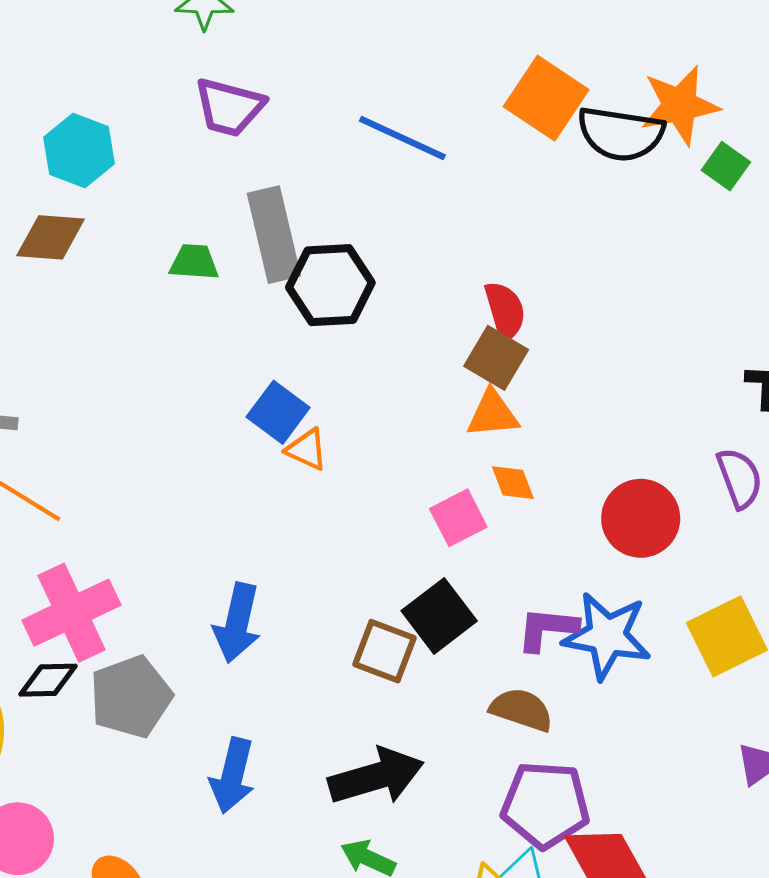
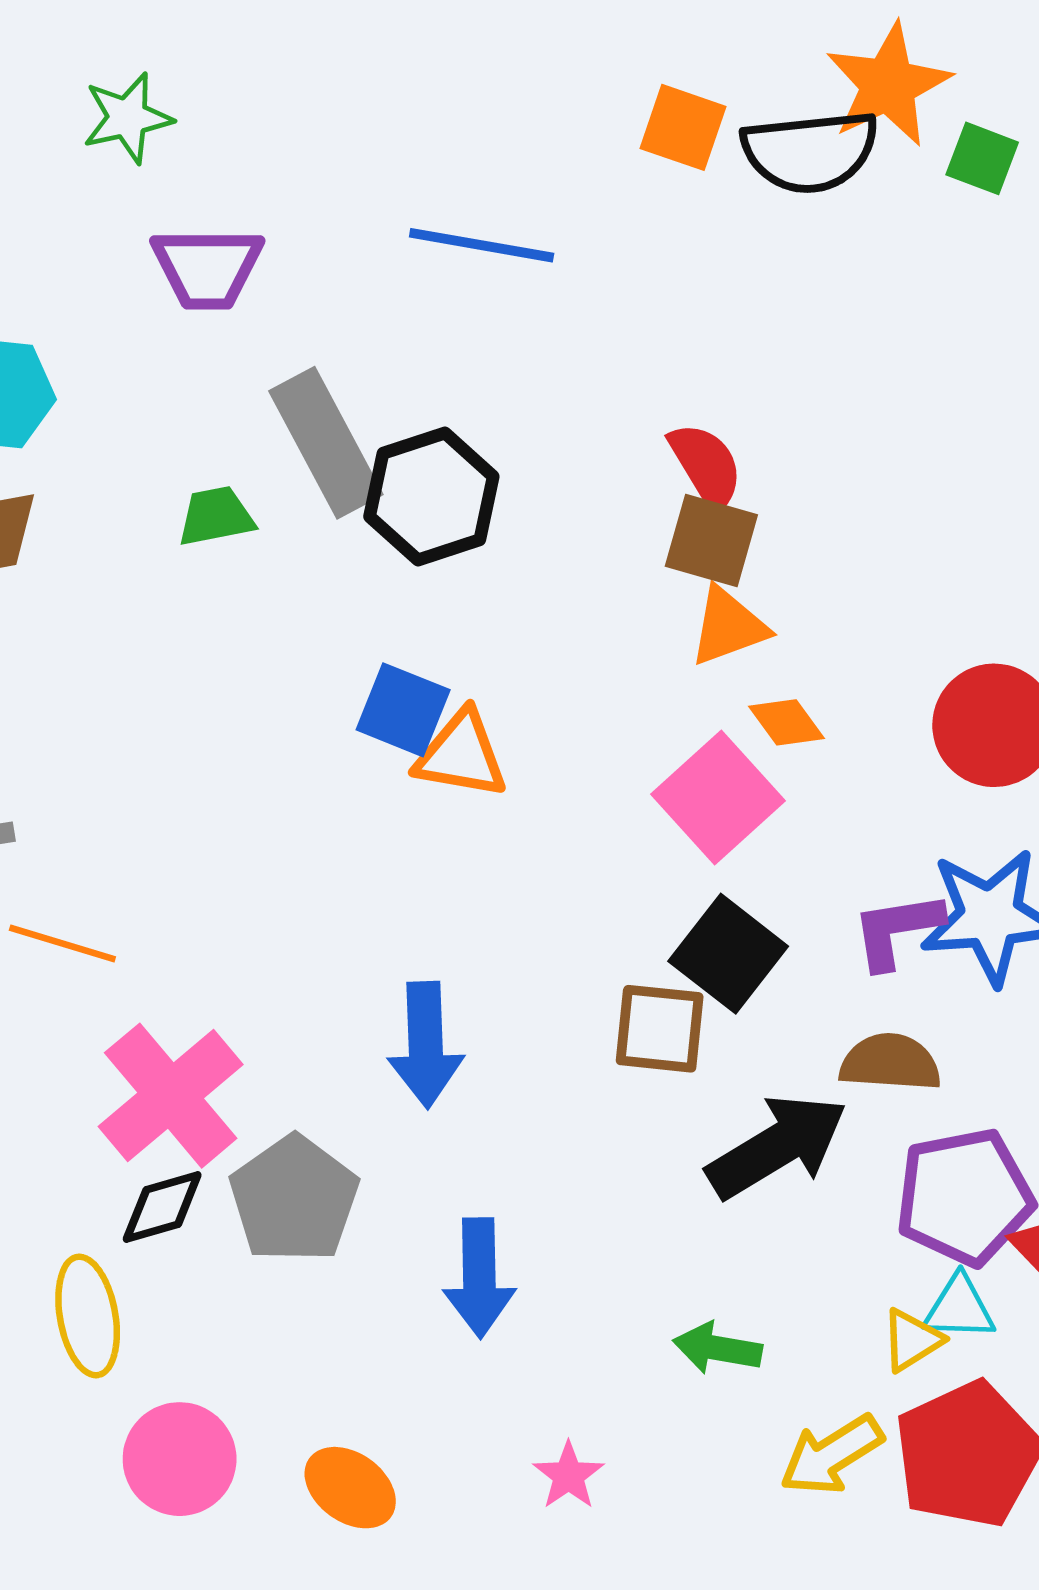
orange square: (546, 98) -> (683, 127), size x0.7
orange triangle: (307, 450) -> (461, 755), size x1.4
pink square: (458, 518) -> (718, 797), size x1.4
black arrow: (376, 776) -> (777, 1146), moved

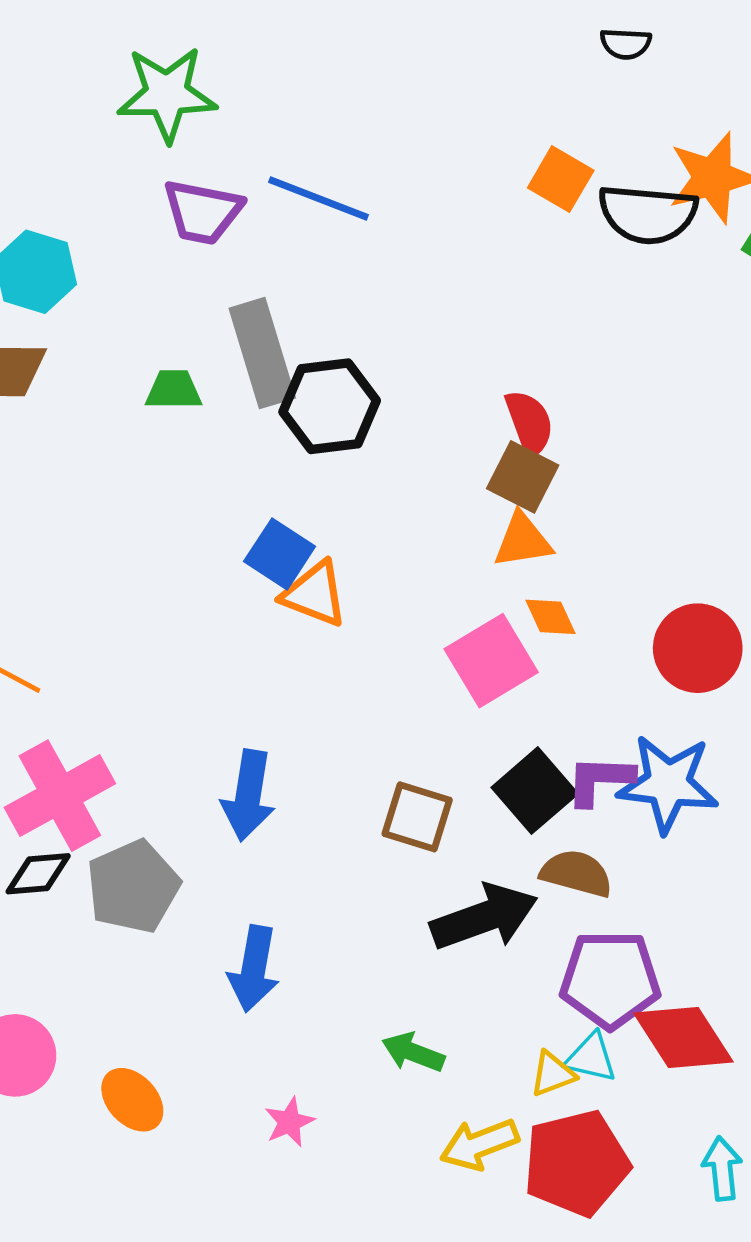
green star: (127, 118) -> (167, 94), size x1.5
blue line: (482, 245) -> (318, 198), moved
black square: (728, 954) -> (535, 791), moved

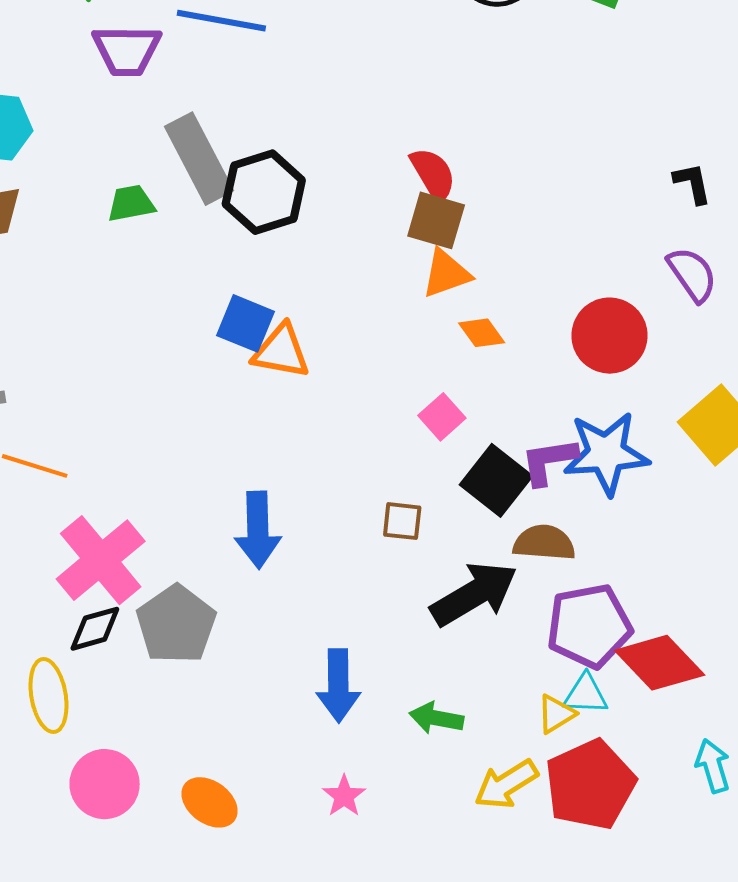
pink square: (491, 661) -> (442, 417), moved, size x0.6
brown square: (417, 817) -> (402, 521), size x0.7
blue arrow: (254, 969) -> (338, 686), moved

